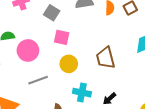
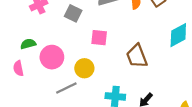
pink square: (62, 37) -> (99, 38), moved
yellow circle: (69, 64) -> (84, 68), moved

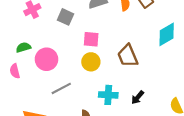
yellow circle: (84, 68) -> (91, 62), moved

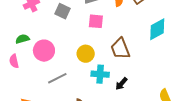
pink square: (91, 39) -> (96, 21), moved
cyan cross: (108, 95) -> (100, 74), moved
black arrow: (138, 97) -> (121, 84), moved

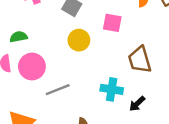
pink circle: (44, 51) -> (32, 67), moved
yellow circle: (86, 54) -> (79, 40), moved

